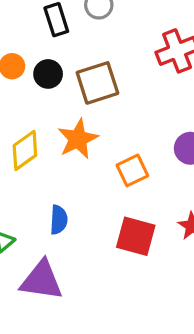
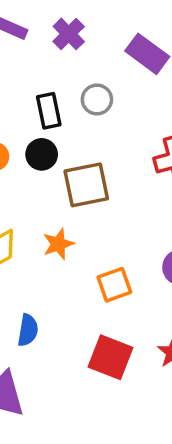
black circle: (48, 74) -> (42, 154), moved
orange star: (78, 139) -> (58, 244), size x0.7

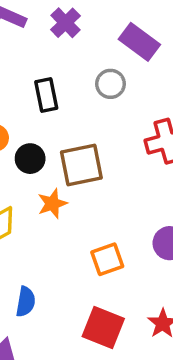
gray circle: (97, 99) -> (110, 84), moved
black circle: (42, 154) -> (30, 159), moved
orange star: (58, 244) -> (52, 204), moved

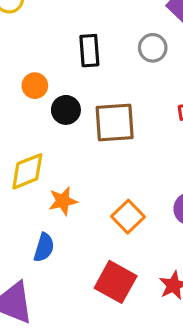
orange star: (52, 204) -> (63, 201), moved
orange square: (107, 259) -> (128, 217), turned -32

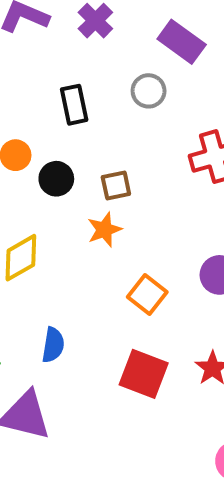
brown square: (115, 122) -> (116, 185), size x0.6
orange star: (63, 201) -> (104, 230), moved

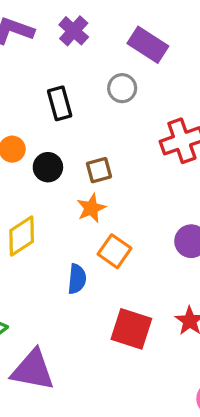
orange square: (147, 295) -> (115, 251), moved
blue semicircle: (53, 345) -> (77, 279), moved

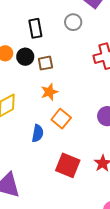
black circle: (48, 167) -> (25, 57), moved
brown square: (99, 170) -> (45, 63), moved

